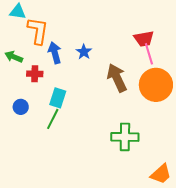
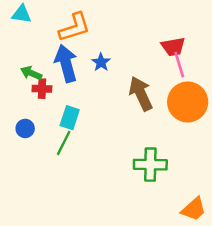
orange L-shape: (38, 31) -> (74, 27), moved, turned 64
blue arrow: (55, 53) -> (66, 63), size x1.4
green arrow: (14, 57) -> (31, 73), moved

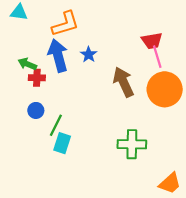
cyan rectangle: (70, 118) -> (62, 143), moved
blue circle: (25, 128) -> (36, 110), moved

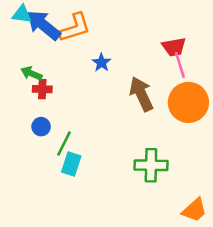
blue arrow: (58, 56) -> (43, 25), moved, turned -36

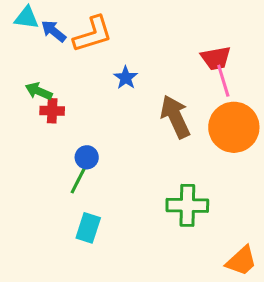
blue arrow: (43, 25) -> (54, 31), size x0.6
blue circle: (41, 127) -> (87, 157), moved
cyan rectangle: (71, 164) -> (88, 228), moved

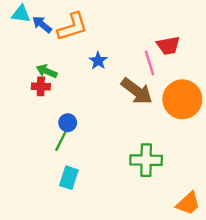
pink line: (223, 81) -> (150, 63), moved
green arrow: (39, 91) -> (47, 71), moved
brown arrow: (175, 117) -> (137, 91), turned 152

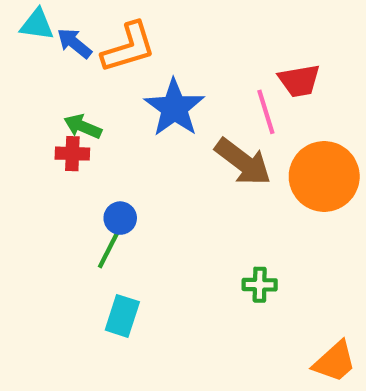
blue star: (98, 61) -> (174, 108), size x1.8
green cross: (146, 160) -> (260, 285), size x0.6

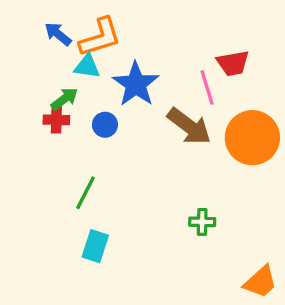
cyan triangle: (37, 25) -> (87, 66), moved
green arrow: (83, 127) -> (64, 99), turned 120
blue circle: (120, 218) -> (105, 125), moved

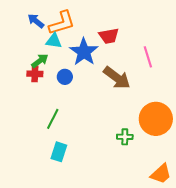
red trapezoid: (233, 63) -> (109, 36), moved
pink line: (207, 87) -> (148, 57), moved
orange circle: (252, 138) -> (156, 119), moved

